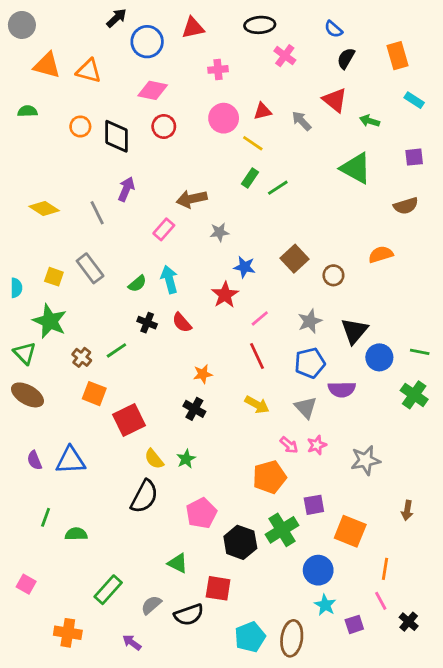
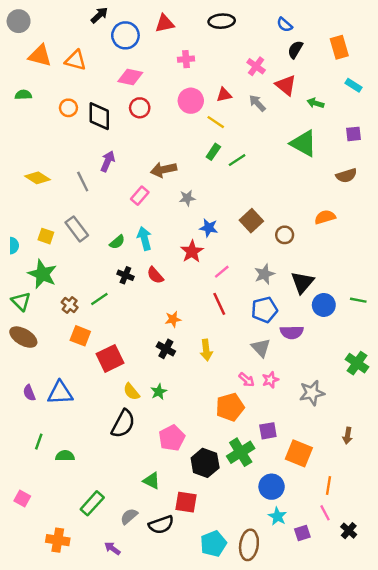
pink cross: (285, 56) -> (256, 66), moved
green cross: (414, 395) -> (357, 363), moved
yellow arrow: (257, 405) -> (206, 350), moved, turned 54

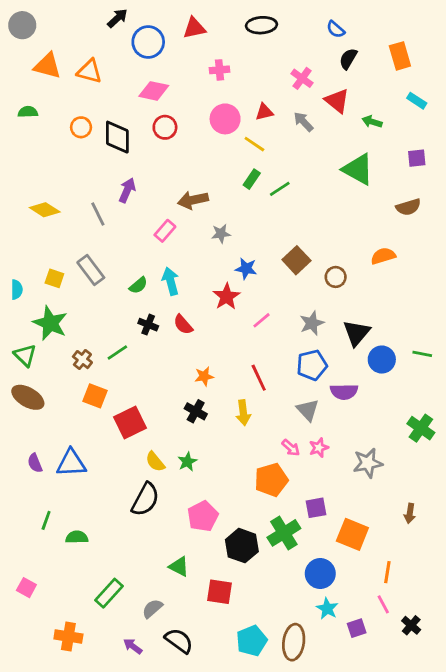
red line: (219, 304) -> (259, 378), moved
black semicircle: (161, 525) -> (179, 641), moved, turned -125

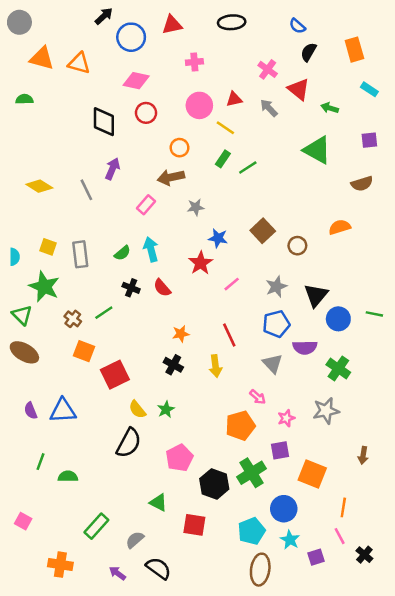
orange circle: (81, 127) -> (180, 148), moved
gray rectangle: (91, 270) -> (80, 254), moved, turned 30
green cross: (421, 428) -> (338, 368), moved
pink star: (319, 448) -> (286, 418), moved
cyan pentagon: (252, 641) -> (251, 531), moved

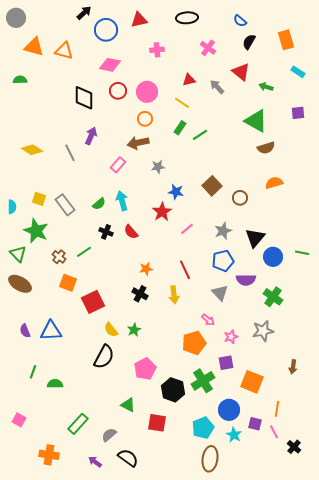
pink cross: (268, 69) -> (208, 48), moved
pink circle: (199, 105) -> (147, 92), moved
brown semicircle: (362, 184) -> (266, 148), moved
gray rectangle: (80, 254) -> (65, 205), turned -30
purple square: (316, 557) -> (255, 424), moved, turned 32

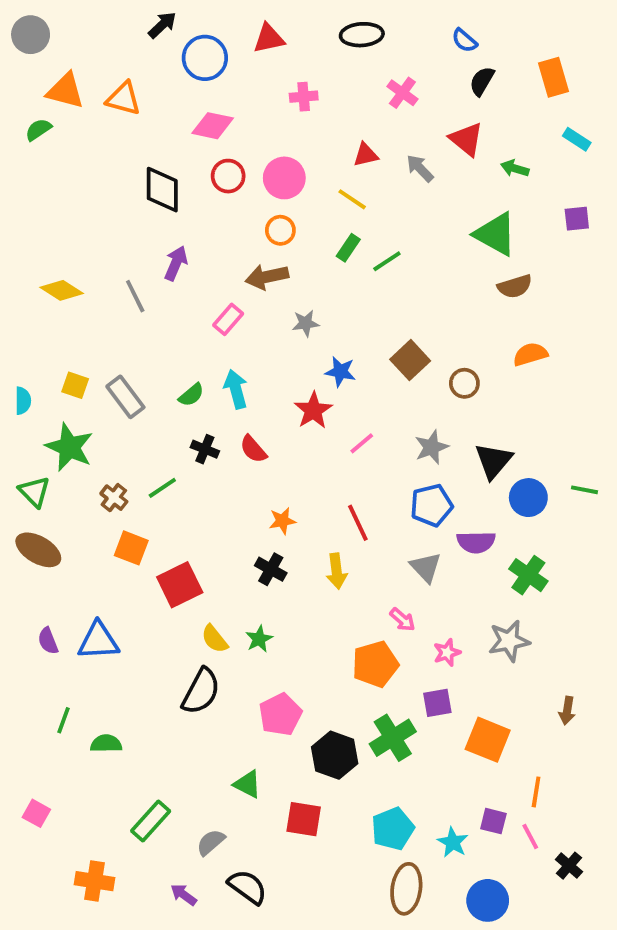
green semicircle: (20, 80) -> (38, 130), moved, turned -32
blue circle: (229, 410) -> (488, 900), moved

